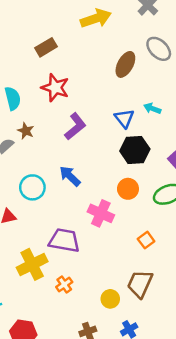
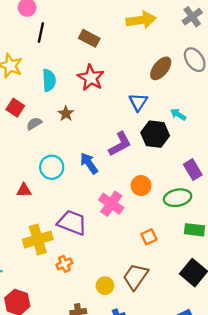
brown rectangle: (46, 47) -> (89, 38), turned 48
blue triangle: (124, 118) -> (138, 102), moved
purple L-shape: (75, 126) -> (120, 144), moved
brown star: (26, 131) -> (66, 114), moved
black hexagon: (135, 150) -> (155, 134), moved

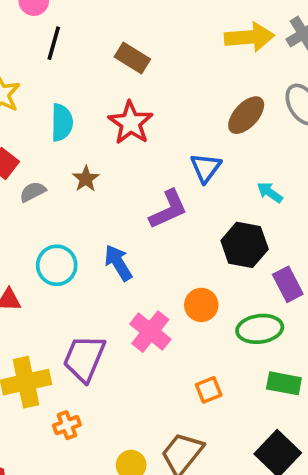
yellow arrow: (141, 20) -> (249, 37), moved
black hexagon: (155, 134) -> (245, 245), moved
purple L-shape: (120, 144) -> (168, 209), moved
purple trapezoid: (72, 223) -> (84, 358), turned -92

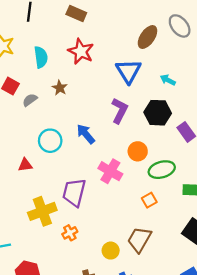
blue triangle: (206, 168) -> (128, 71), size x1.4
purple L-shape: (168, 209) -> (120, 111), moved, turned -30
green ellipse: (260, 329) -> (162, 170), moved

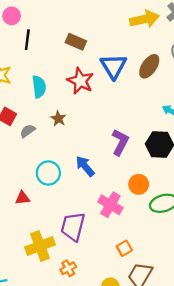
blue triangle: (128, 71) -> (113, 66), moved
orange square: (149, 200) -> (124, 248), moved

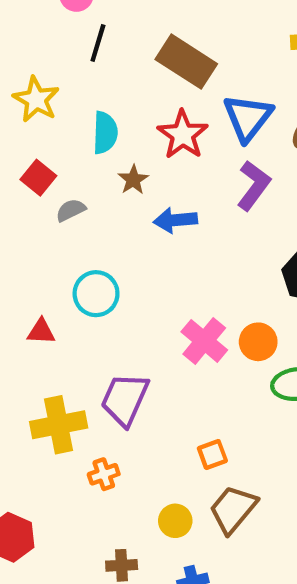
brown rectangle: (76, 42) -> (186, 62), size x1.5
brown star: (58, 118) -> (133, 180), moved
purple L-shape: (120, 142) -> (254, 185), moved
blue arrow: (85, 166) -> (175, 220), moved, turned -65
pink cross: (110, 205) -> (204, 341), moved

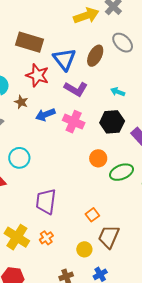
purple L-shape: (254, 185) -> (76, 89), turned 100
pink cross: (204, 341) -> (74, 122), moved
yellow cross: (59, 425) -> (17, 237), moved, turned -30

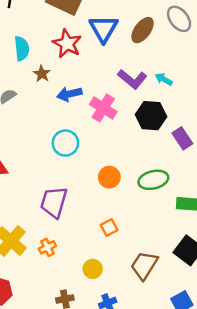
purple L-shape: (76, 89) -> (132, 79), moved
cyan circle: (19, 158) -> (65, 143), moved
orange circle: (98, 158) -> (109, 177), moved
brown trapezoid: (109, 237) -> (144, 265), moved

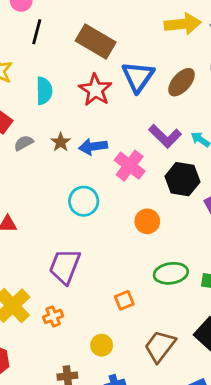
brown star: (42, 74) -> (61, 142), moved
orange circle: (109, 177) -> (147, 221), moved
green ellipse: (153, 180) -> (171, 273), moved

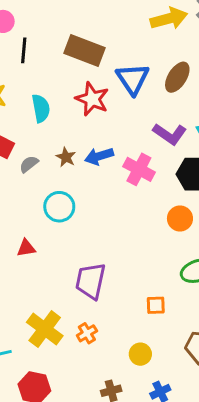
cyan circle: (84, 201) -> (59, 207), moved
orange circle: (147, 221) -> (180, 218), moved
orange square: (124, 300) -> (156, 305), turned 30

